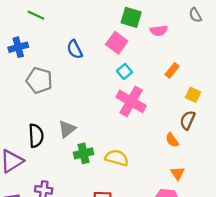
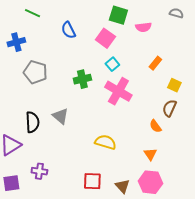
gray semicircle: (195, 15) -> (176, 13), turned 136
blue semicircle: (75, 49) -> (68, 30), moved
gray triangle: (67, 129) -> (60, 116), turned -42
green cross: (84, 153) -> (82, 79), moved
orange triangle: (178, 173) -> (150, 154), moved

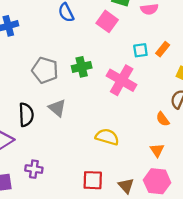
cyan square: (112, 64) -> (140, 50), moved, turned 32
gray pentagon: (35, 72) -> (45, 70), moved

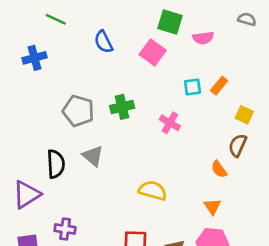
pink cross: (122, 80) -> (170, 123), size x0.6

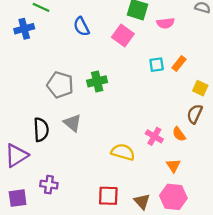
blue cross: (35, 58) -> (24, 29), moved
pink cross: (170, 123) -> (154, 136), moved

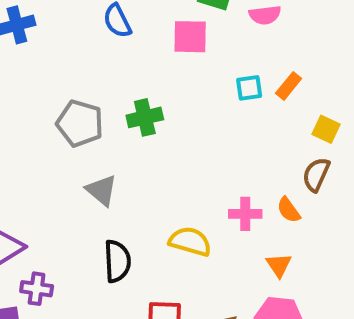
pink square: (123, 35) -> (190, 37), turned -35
black semicircle: (41, 130) -> (117, 261), moved
pink cross: (154, 136) -> (245, 214), turned -30
purple cross: (49, 185) -> (37, 289), moved

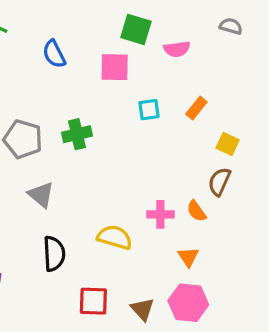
cyan square: (249, 88) -> (149, 110), moved

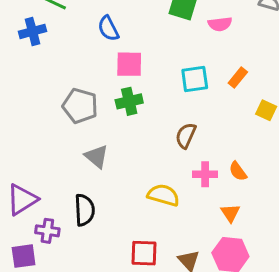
pink square: (115, 67) -> (129, 64), moved
cyan square: (149, 110) -> (195, 79), size x1.4
brown semicircle: (219, 182) -> (186, 136), moved
black semicircle: (54, 254) -> (85, 210), moved

